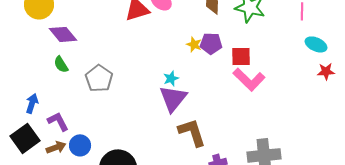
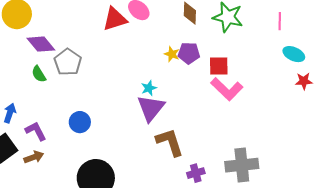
gray pentagon: (99, 78) -> (68, 62), moved
blue circle: (80, 145) -> (80, 122), moved

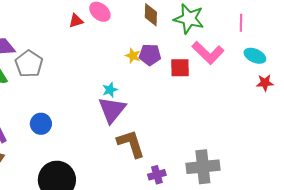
red triangle: (115, 19) -> (76, 21), size x0.6
pink L-shape: (227, 89) -> (208, 53), moved

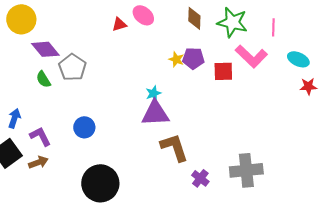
pink line: (241, 23) -> (273, 27), moved
purple triangle: (112, 110) -> (155, 113), turned 48
purple cross: (157, 175) -> (200, 178), turned -36

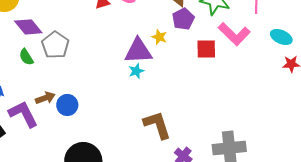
purple pentagon: (193, 58) -> (183, 19), moved, turned -30
purple triangle: (155, 113) -> (138, 51), moved
purple L-shape: (40, 136) -> (23, 114), size x1.4
brown arrow: (38, 162) -> (45, 98), moved

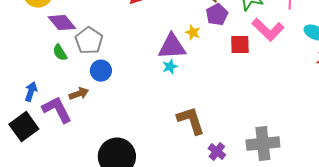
blue circle: (67, 105) -> (101, 71), moved

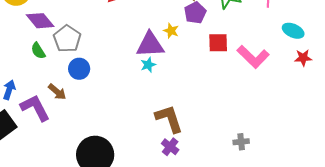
pink L-shape: (268, 30) -> (253, 57), moved
brown arrow: (79, 94) -> (57, 92), turned 60
gray cross: (263, 144) -> (241, 142), size x0.5
purple cross: (217, 152) -> (170, 147), moved

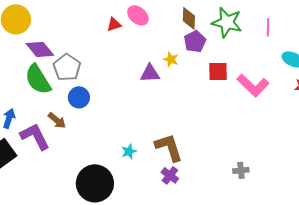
purple triangle: (150, 45) -> (150, 73), size x0.7
green semicircle: (38, 51) -> (38, 79), size x1.8
cyan star: (148, 65) -> (129, 151), moved

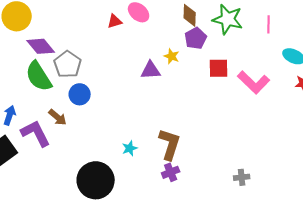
brown L-shape: (169, 147) -> (170, 144), turned 36
gray cross: (241, 170) -> (242, 177), moved
purple cross: (170, 175) -> (171, 172), turned 30

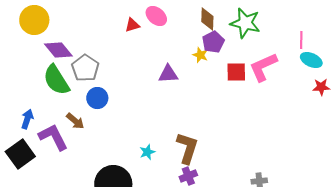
pink line: (269, 24) -> (301, 40), moved
yellow star: (172, 56) -> (200, 55), moved
pink L-shape: (254, 82) -> (263, 67), moved, turned 112

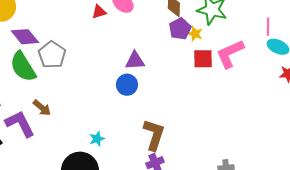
yellow star: (200, 55) -> (195, 34), moved
blue circle: (97, 98) -> (127, 85), moved
cyan star: (147, 152) -> (97, 139), moved

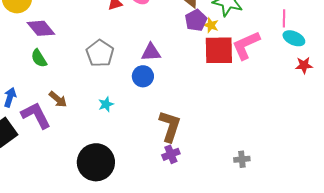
gray pentagon: (52, 55) -> (100, 53), moved
red square: (203, 59) -> (219, 50), size x1.5
green semicircle: (23, 67) -> (39, 58), size x0.6
cyan star: (97, 139) -> (106, 104), moved

